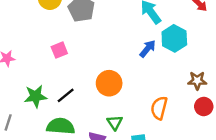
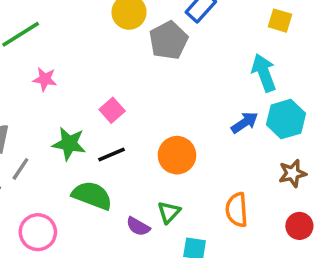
pink square: (59, 50) -> (112, 110), moved, turned -35
brown star: (197, 81) -> (293, 173), moved, turned -30
orange semicircle: (159, 108) -> (237, 210), turned -35

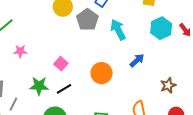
cyan arrow: (264, 73) -> (118, 30), moved
cyan hexagon: (286, 119) -> (161, 28), moved
orange circle: (177, 155) -> (102, 73), moved

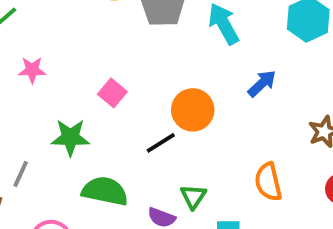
black line: (64, 89) -> (161, 143), moved

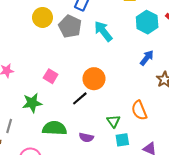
blue arrow: (262, 83) -> (147, 58), moved
green triangle: (193, 196) -> (113, 121), moved

